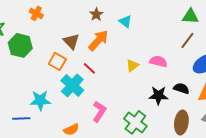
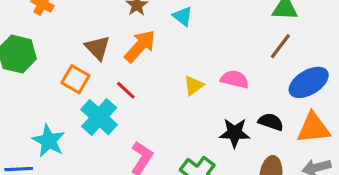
cyan star: (40, 100) -> (49, 141), turned 30

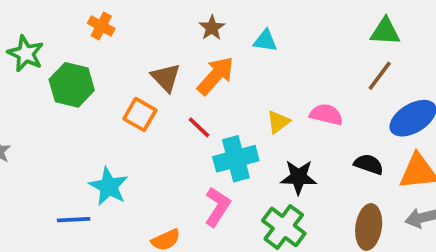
cyan triangle: (183, 16) -> (265, 41), turned -30
cyan cross: (99, 117) -> (236, 159), moved, turned 33
black star: (235, 133) -> (299, 177), moved

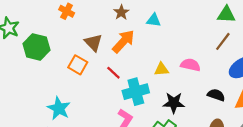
orange cross: (101, 26) -> (67, 11), moved
yellow triangle: (278, 122) -> (161, 69), turned 32

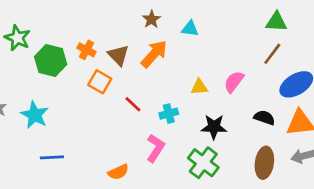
orange cross: (67, 11) -> (86, 50), moved
pink semicircle: (190, 65) -> (234, 82), turned -66
red line: (113, 73) -> (133, 104), moved
cyan cross: (136, 92) -> (169, 114), size x0.6
cyan star: (59, 108) -> (35, 115), moved

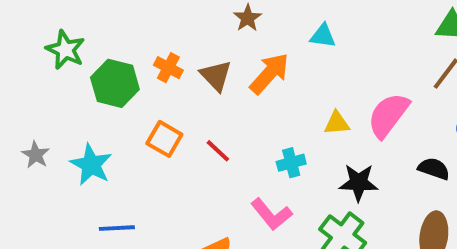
brown star: (152, 19) -> (248, 18), moved
orange square: (100, 82) -> (164, 139), moved
pink semicircle: (234, 82) -> (388, 115), size x1.4
red line: (133, 104) -> (218, 151), moved
pink L-shape: (156, 148) -> (271, 214), turned 108

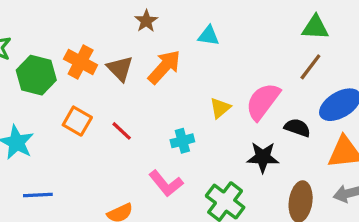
orange cross: (168, 68) -> (81, 62), size x1.4
yellow triangle: (337, 123) -> (220, 108), turned -35
black semicircle: (434, 169) -> (297, 128), moved
black star: (359, 183) -> (263, 157), moved

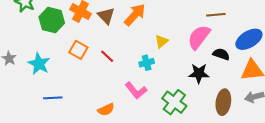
brown line: (310, 67) -> (216, 15), moved, turned 48
yellow triangle: (220, 108) -> (162, 41), moved

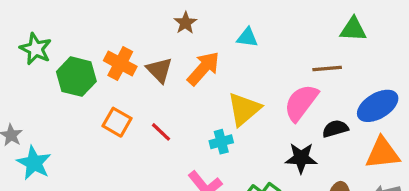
yellow triangle: (162, 41) -> (244, 109), size x1.6
black semicircle: (221, 54) -> (335, 129), turned -35
cyan star: (39, 64) -> (34, 163), moved

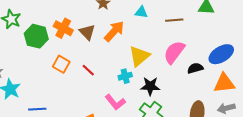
brown line: (327, 68) -> (174, 20), moved
black star: (301, 158) -> (150, 86), moved

